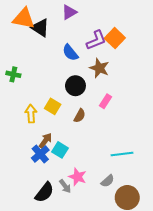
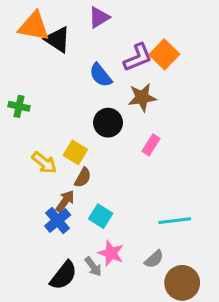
brown star: (99, 68) -> (142, 97), turned -30
yellow arrow: (31, 114) -> (44, 163), turned 132
brown semicircle: (80, 116) -> (83, 178), moved
cyan square: (60, 150) -> (101, 216), moved

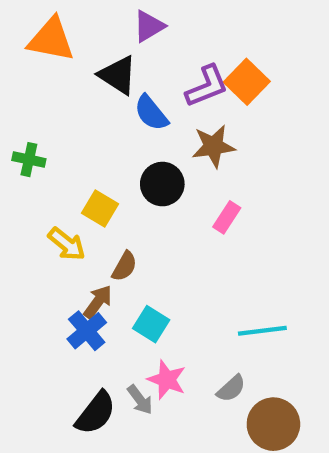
black triangle: (58, 40) -> (118, 75), moved
yellow square: (75, 152) -> (100, 208), moved

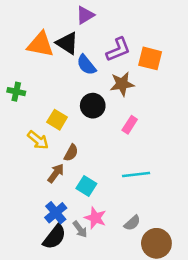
orange triangle: (51, 40) -> (40, 44), moved
orange square: (247, 82) -> (150, 58), moved, turned -30
blue cross: (87, 331) -> (56, 213), moved
cyan line: (262, 331) -> (136, 174), moved

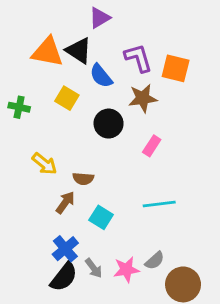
purple L-shape: (118, 50) -> (138, 58), turned -84
yellow square: (57, 120) -> (67, 98), moved
brown semicircle: (71, 153) -> (83, 179), turned 66
pink star: (95, 218) -> (126, 270), moved, turned -30

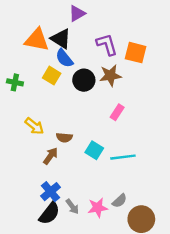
blue semicircle: (101, 76) -> (64, 58), moved
black circle: (109, 124) -> (84, 80), moved
cyan square: (101, 217) -> (94, 150), moved

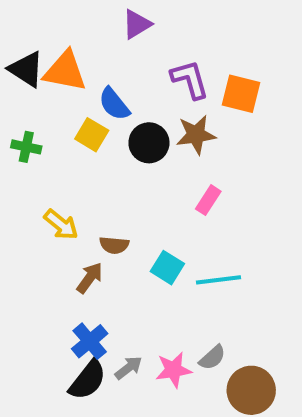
black triangle: (61, 39) -> (26, 69), moved
gray arrow: (72, 207) -> (129, 368), turned -91

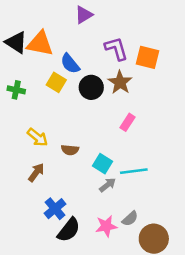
brown star: (196, 135) -> (120, 82), turned -30
brown arrow: (90, 278) -> (36, 172), moved
gray arrow: (129, 368) -> (108, 185), moved
black semicircle: (88, 380) -> (69, 230), moved

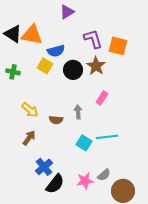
blue semicircle: (70, 64) -> (56, 51), turned -66
cyan square: (103, 164) -> (84, 143), moved
gray arrow: (108, 185) -> (78, 112), moved, turned -56

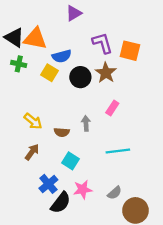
green cross: (13, 72) -> (19, 64), moved
cyan square: (84, 143) -> (70, 161), moved
pink star: (85, 181) -> (83, 189), moved

